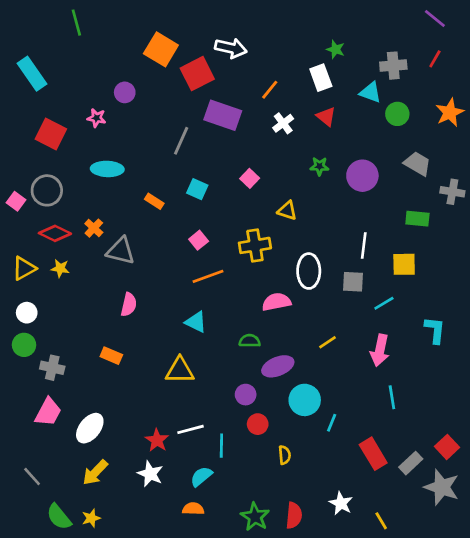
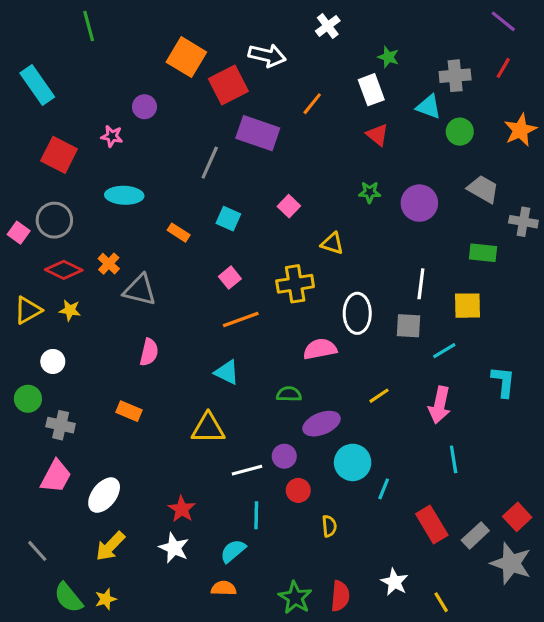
white cross: (283, 123) -> (328, 26), moved
white circle: (27, 313) -> (53, 361), moved
white line: (191, 429) -> (247, 470), moved

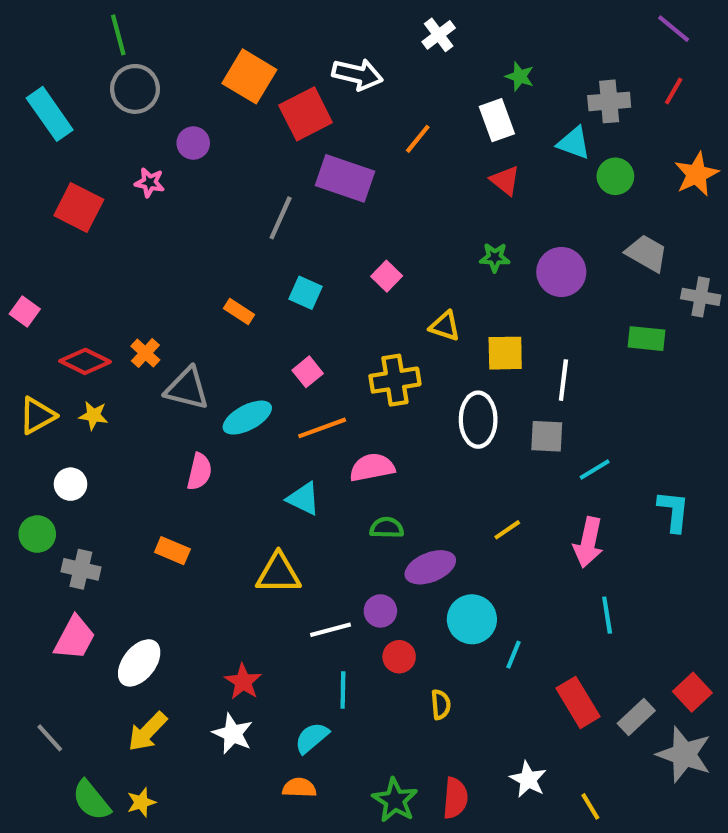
cyan ellipse: (124, 195) -> (247, 418), moved, turned -30
gray circle: (54, 220) -> (135, 89), moved
yellow square: (468, 306) -> (505, 353), moved
pink semicircle: (320, 349) -> (372, 467), moved

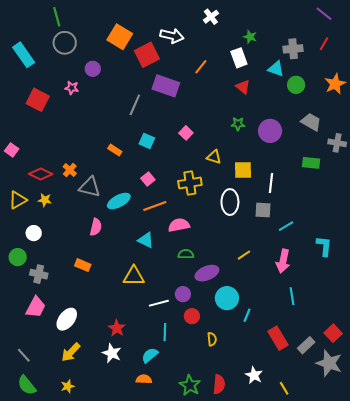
green semicircle: (91, 800) -> (27, 385), moved

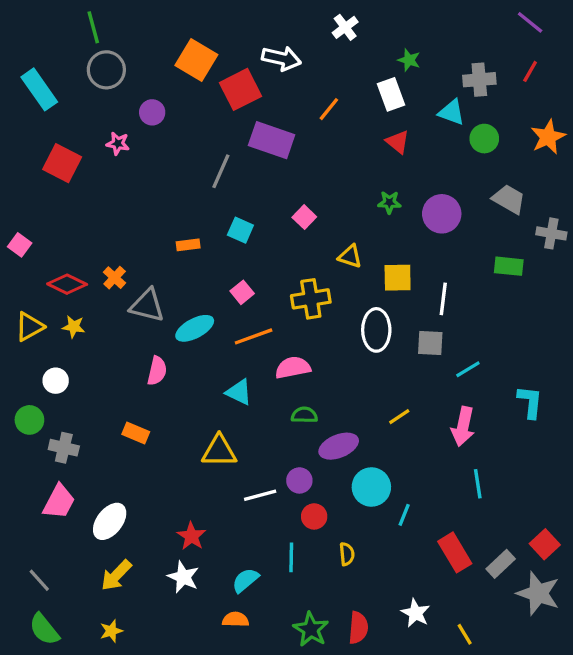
orange rectangle: (115, 150) -> (188, 245), turned -40
cyan line: (165, 332) -> (291, 557), moved

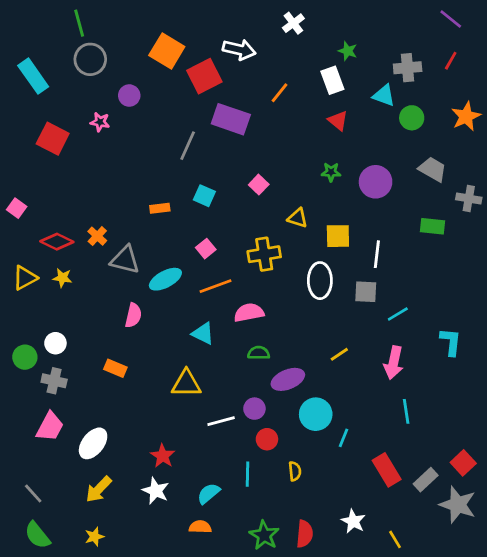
white circle: (56, 381) -> (55, 343), moved

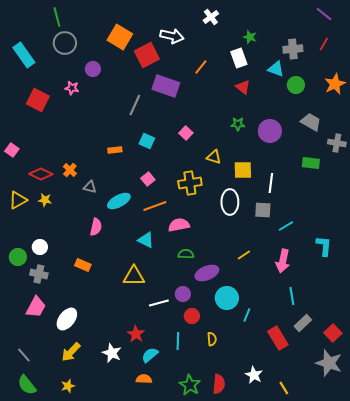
gray triangle: (125, 260) -> (90, 187), size x0.6
red star: (163, 456) -> (136, 334), moved
gray rectangle: (426, 480) -> (303, 323), moved

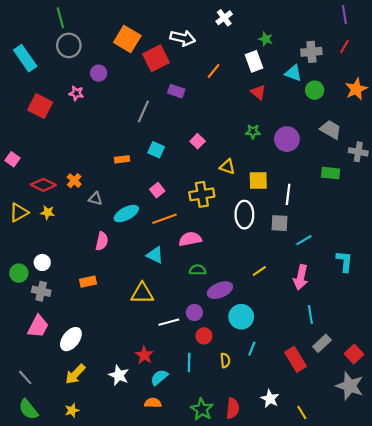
purple line: (324, 14) -> (344, 15), turned 42
purple rectangle: (166, 86) -> (176, 91), size x0.6
orange rectangle: (83, 265) -> (88, 282), turned -35
cyan line: (247, 315) -> (252, 349), moved

